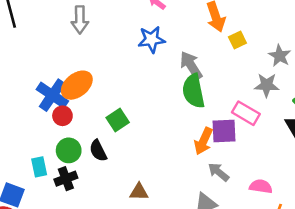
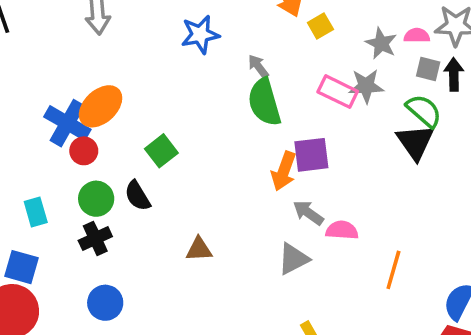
gray arrow: (191, 65) -> (258, 66), size x0.6
pink rectangle: (246, 113) -> (338, 92), moved
cyan rectangle: (39, 167) -> (36, 212), moved
pink semicircle: (261, 186) -> (342, 230), moved

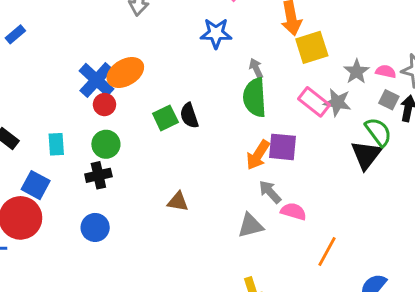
yellow square: (320, 26) -> (312, 47), size x1.6
black semicircle: (137, 196) -> (189, 116), moved

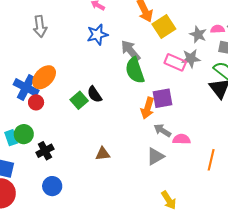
gray arrow: (256, 68) -> (131, 51), size x1.6
green circle: (106, 144) -> (24, 134), moved

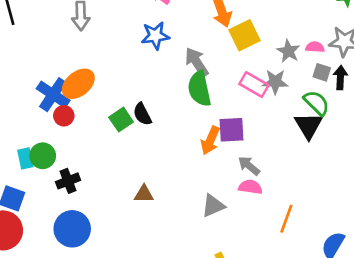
gray arrow: (162, 130) -> (249, 166), moved
blue circle: (52, 186) -> (72, 229), size x1.4

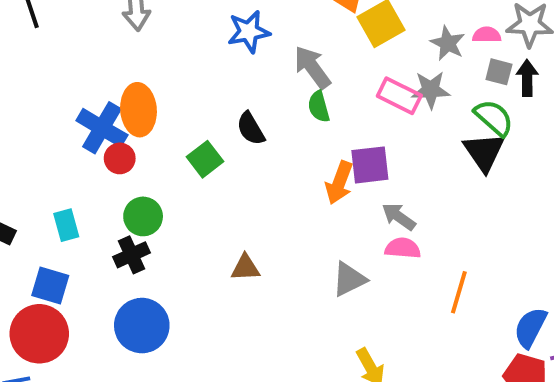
orange ellipse: (78, 84) -> (139, 110), turned -52
green semicircle: (199, 89) -> (319, 107), size x0.6
black semicircle: (142, 114) -> (251, 129), moved
green circle: (43, 156) -> (143, 216), moved

